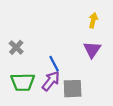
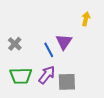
purple triangle: (92, 50) -> (64, 42), moved
blue line: (54, 64) -> (49, 50), moved

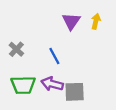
purple triangle: (64, 42) -> (71, 21), moved
purple arrow: (47, 75) -> (52, 84), turned -114

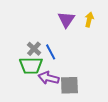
gray cross: (16, 49) -> (34, 49), moved
green trapezoid: (23, 85) -> (31, 65), moved

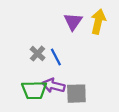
yellow arrow: (89, 20) -> (98, 22), size x1.5
green trapezoid: (31, 65) -> (34, 90), moved

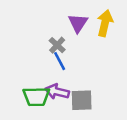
gray cross: (38, 54) -> (57, 45), moved

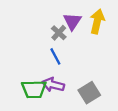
gray cross: (57, 45) -> (59, 33), moved
gray square: (82, 100) -> (89, 93), moved, turned -30

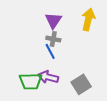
purple triangle: (72, 21) -> (53, 20), moved
gray cross: (59, 33) -> (53, 39), moved, turned -32

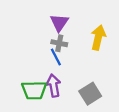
yellow arrow: (88, 19) -> (98, 38), moved
purple arrow: (48, 77) -> (54, 86), turned 66

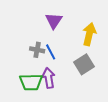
gray cross: (59, 43) -> (37, 50), moved
gray square: (90, 94) -> (84, 64), moved

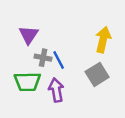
purple triangle: (54, 21) -> (29, 35), moved
green trapezoid: (31, 82) -> (27, 82), moved

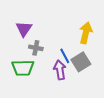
blue line: (59, 60) -> (65, 56), moved
purple arrow: (56, 90) -> (60, 70), moved

